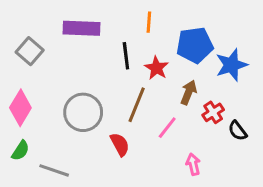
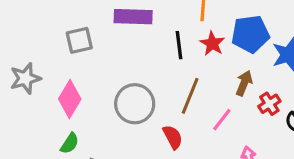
gray square: (30, 51) -> (79, 40), turned 36
red star: (157, 68) -> (212, 44), moved

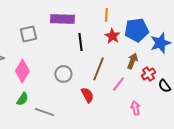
black line: (179, 45) -> (80, 42), moved
gray circle: (135, 104) -> (63, 74), size x0.7

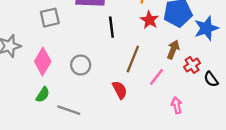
gray circle: (63, 74) -> (81, 65), moved

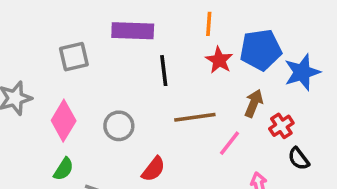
brown line: (133, 59) -> (195, 117), turned 60
black semicircle: (211, 79) -> (299, 159), moved
red semicircle: (120, 90) -> (153, 169), moved, turned 66

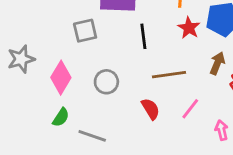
gray square: (74, 57) -> (85, 31), moved
pink line: (229, 143) -> (190, 109), moved
red semicircle: (153, 169) -> (150, 109), moved, turned -70

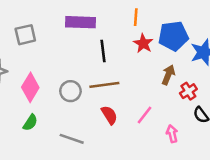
gray square: (85, 31) -> (25, 35), moved
brown line: (169, 75) -> (104, 85), moved
gray line: (92, 136) -> (72, 139), moved

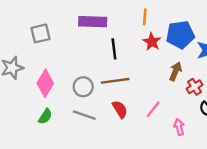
gray line: (72, 139) -> (84, 115), moved

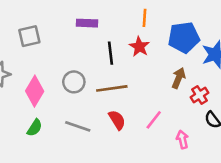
purple rectangle: (93, 22) -> (87, 23), size x0.7
red star: (152, 42) -> (139, 47), moved
gray circle: (83, 87) -> (74, 82), moved

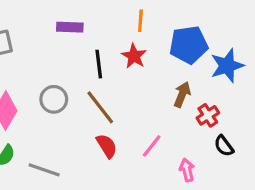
brown line: (112, 88) -> (100, 107), turned 60
gray line: (78, 126) -> (44, 170), moved

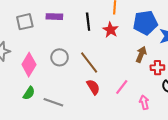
purple rectangle: (70, 27) -> (54, 17), moved
black line: (99, 64) -> (88, 22), moved
red cross: (208, 115) -> (157, 68), turned 32

